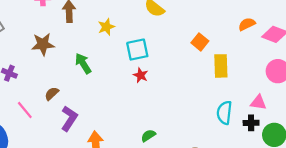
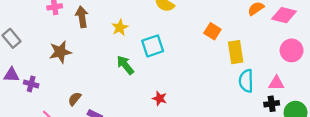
green arrow: (83, 63) -> (125, 65), moved
red star: (141, 75) -> (160, 98), moved
cyan semicircle: (224, 113) -> (246, 81), moved

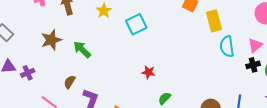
green arrow: (125, 65) -> (82, 50), moved
pink triangle: (276, 83) -> (255, 45), turned -35
purple cross: (31, 84) -> (28, 73), turned -32

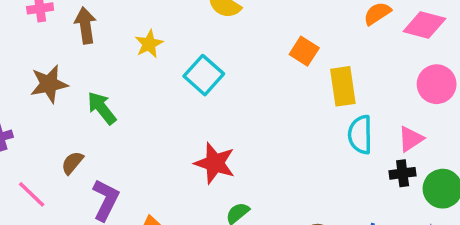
cyan square: (136, 24) -> (204, 75), turned -30
red star: (148, 72) -> (215, 163), size x1.6

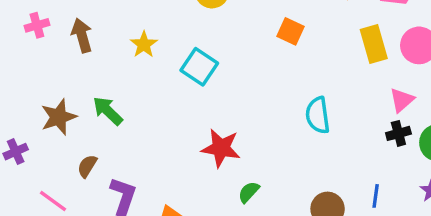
brown star: (49, 84) -> (59, 117), moved
yellow rectangle: (343, 86) -> (374, 44), moved
cyan semicircle: (360, 135) -> (318, 115), moved

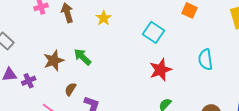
cyan square: (199, 67) -> (154, 32), moved
red star: (221, 148) -> (160, 70), moved, turned -30

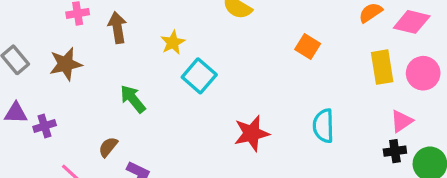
cyan square: (154, 32) -> (199, 76), moved
brown star: (54, 61) -> (66, 64), moved

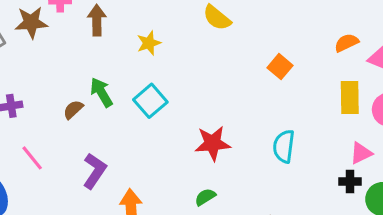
brown star: (66, 64) -> (31, 22), moved
cyan square: (199, 76) -> (150, 101), moved
brown semicircle: (108, 147) -> (73, 109), moved

